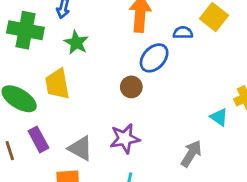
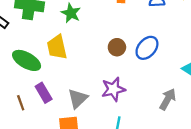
blue ellipse: (154, 58) -> (147, 48), moved
gray triangle: (80, 148) -> (78, 99), turned 50

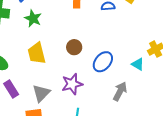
yellow trapezoid: (57, 47) -> (37, 53), moved
blue ellipse: (147, 48) -> (103, 62), moved

